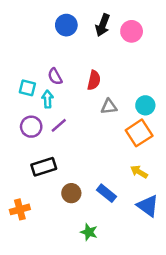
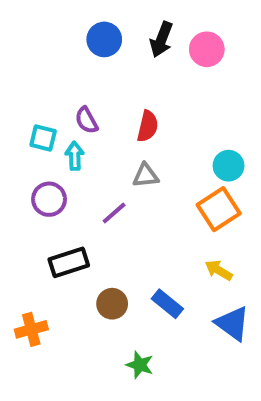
gray triangle: (109, 107) -> (146, 176), moved
purple line: (59, 125) -> (114, 213), moved

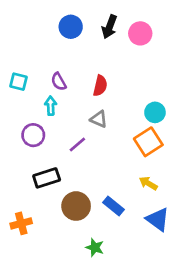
cyan square: (43, 138) -> (19, 82), moved
gray triangle: (146, 176) -> (99, 119), turned 30
brown circle: (112, 304) -> (76, 206), size x1.4

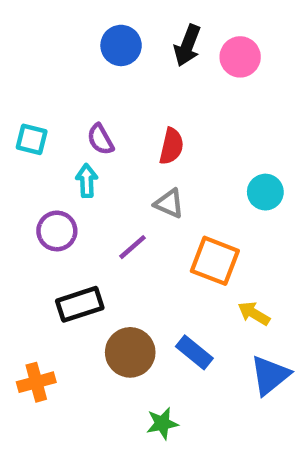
orange square: (148, 142) -> (215, 261), moved, turned -36
blue triangle: (158, 219) -> (270, 375), turned 45
green star: (95, 247) -> (162, 423), turned -30

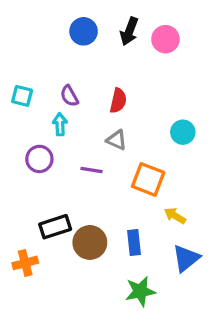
purple line: (132, 247) -> (91, 170), turned 50
black rectangle: (80, 304) -> (55, 227), moved
blue rectangle: (194, 352) -> (134, 242), turned 45
green star: (162, 423) -> (140, 291), moved, size x1.4

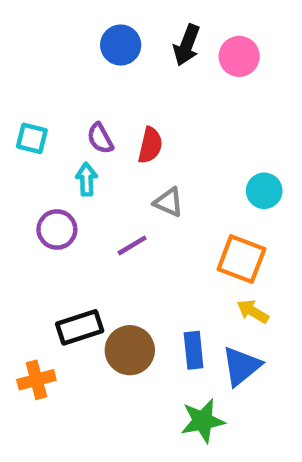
red semicircle: (118, 101) -> (150, 145), moved
purple line: (91, 170) -> (132, 245), turned -40
orange square: (148, 179) -> (241, 259), moved
blue triangle: (186, 258) -> (241, 366), moved

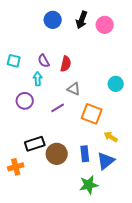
orange square: (241, 259) -> (92, 114), moved

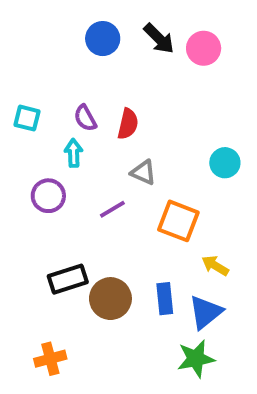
black arrow: (82, 20) -> (159, 39), turned -66
orange cross: (16, 167) -> (50, 359), moved
green star: (89, 185) -> (196, 359), moved

